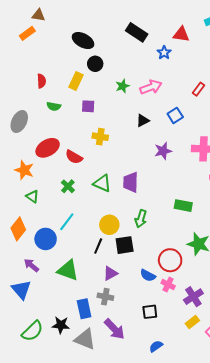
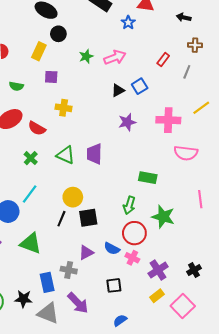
green semicircle: (54, 106) -> (16, 86), moved
black triangle: (143, 120) -> (118, 90), moved
green arrow: (141, 219) -> (129, 205), moved
purple triangle: (110, 273) -> (86, 253), moved

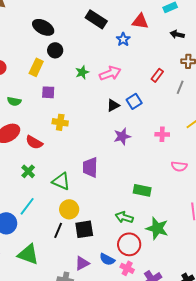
pink cross: (168, 120) -> (162, 134), size x0.6
pink semicircle: (186, 153) -> (179, 166), size x0.7
green triangle: (66, 155) -> (61, 181), moved
green arrow: (129, 205) -> (124, 217), turned 90

